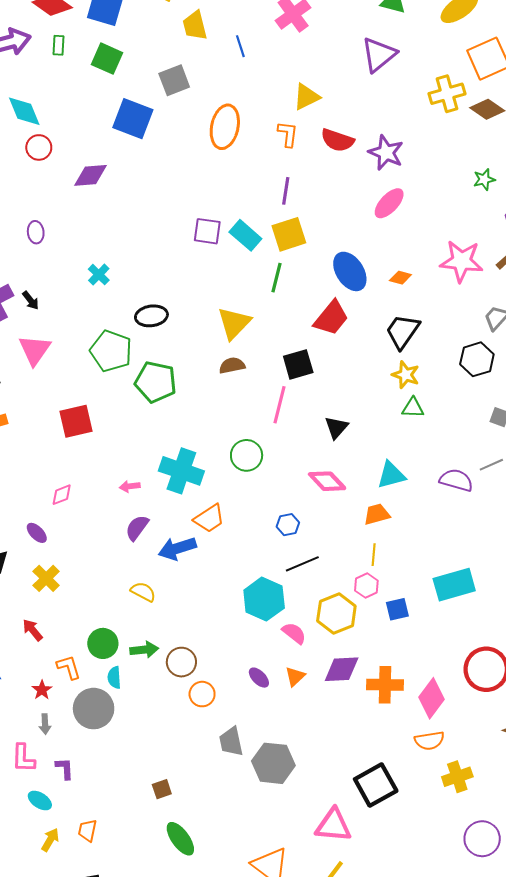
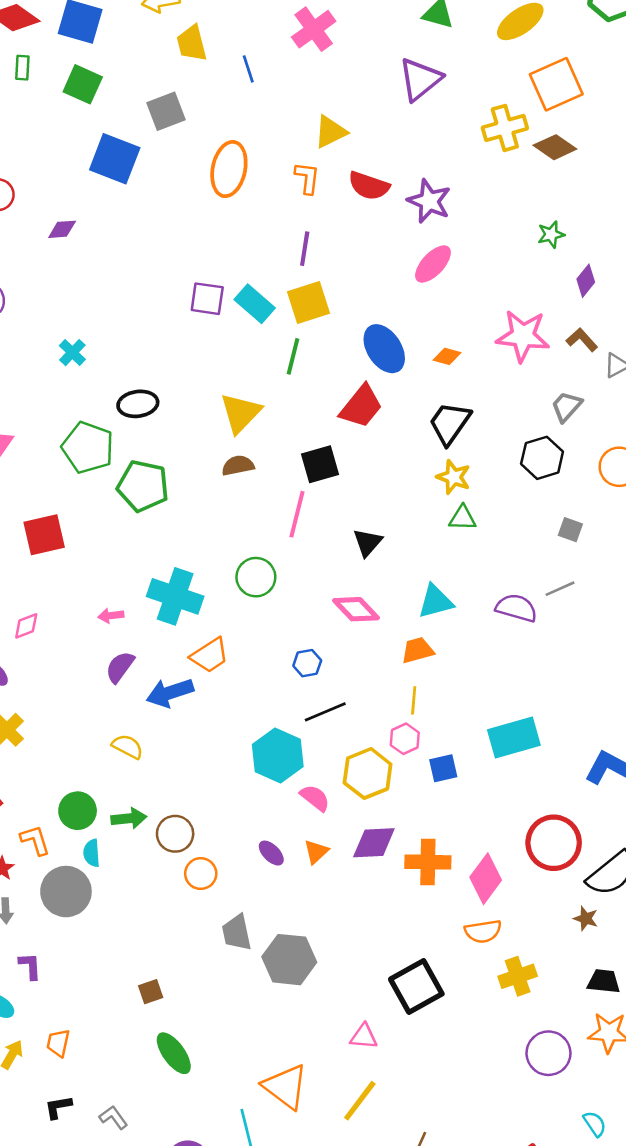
purple diamond: (90, 175) -> (62, 229), size x0.7
pink triangle: (333, 825) -> (364, 1037), size x0.6

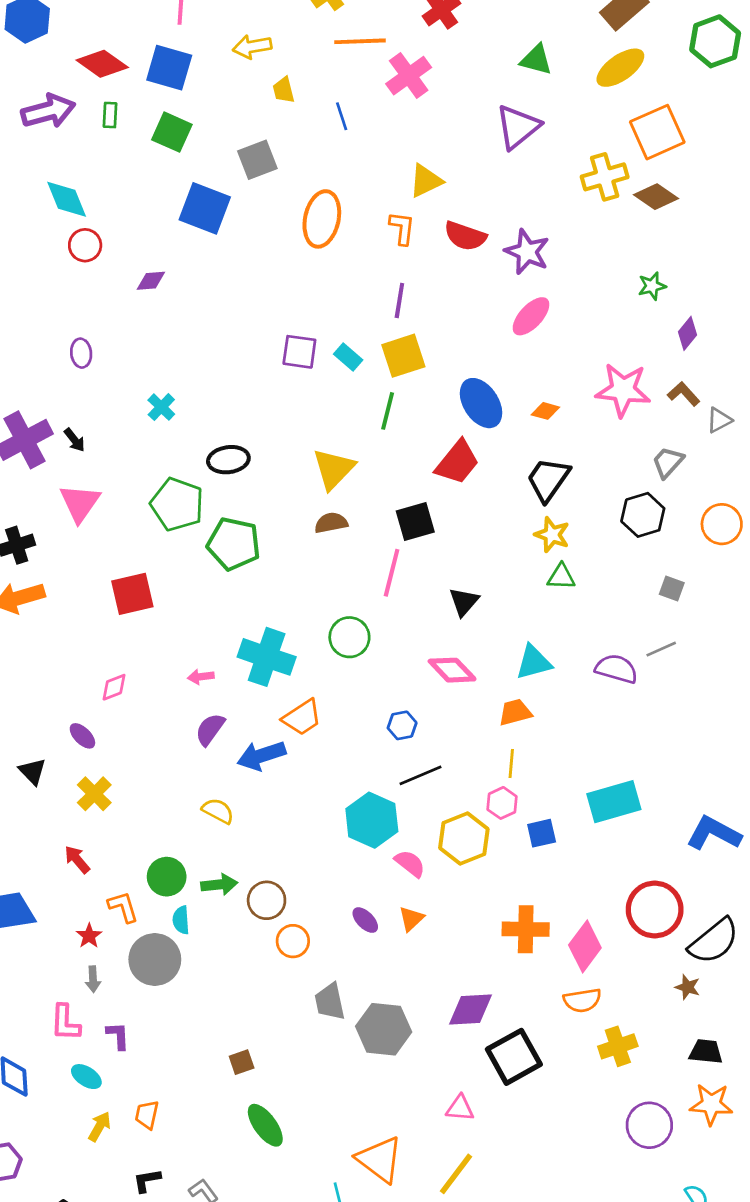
yellow trapezoid: (192, 43) -> (284, 90), size x0.7
cyan rectangle: (255, 304) -> (348, 357), size x0.7
purple diamond: (374, 843) -> (470, 1009), moved

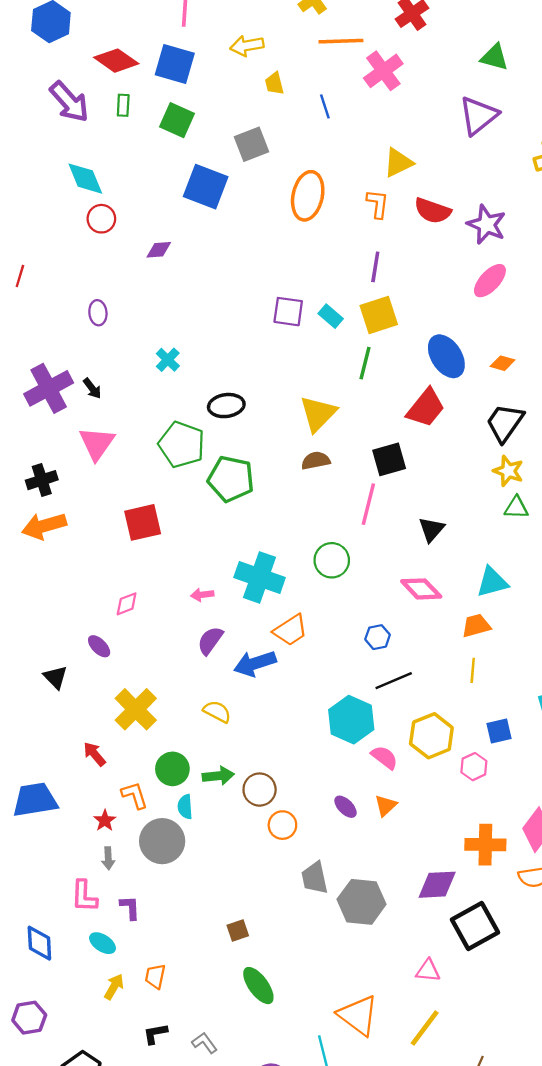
purple arrow: (48, 111) -> (69, 102), turned 63
yellow cross: (94, 794) -> (136, 709), moved, size x1.4
pink hexagon: (502, 803) -> (474, 767), moved
orange cross: (526, 929) -> (485, 845), moved

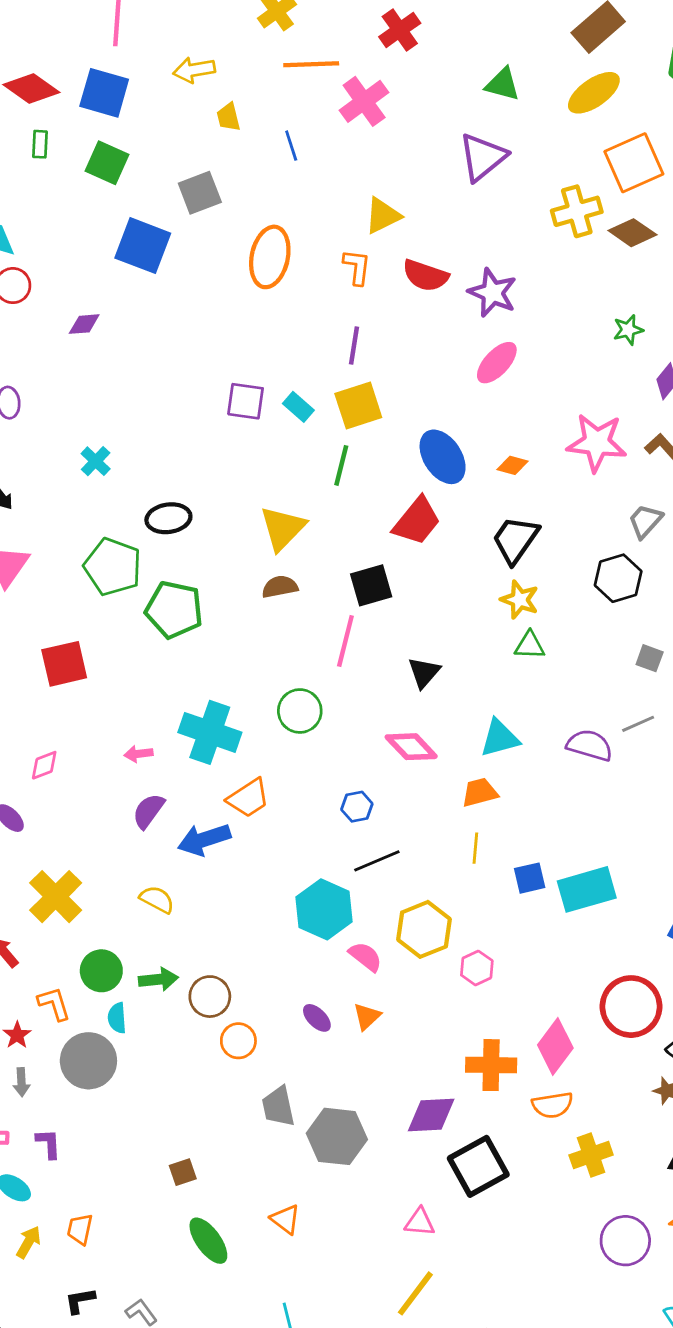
blue square: (499, 731) -> (530, 878), moved
orange triangle: (358, 1015) -> (286, 1219), moved, size x0.6

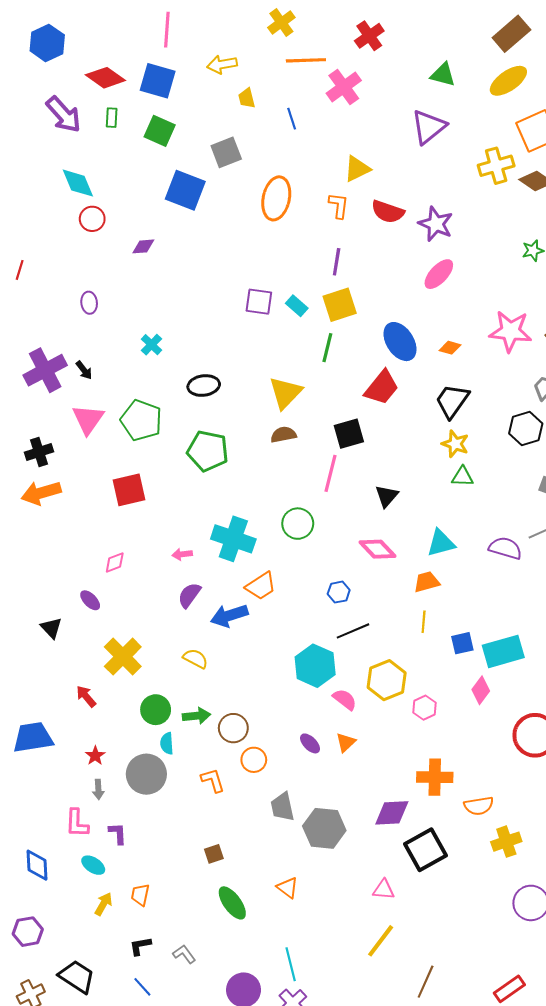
green pentagon: (113, 567) -> (141, 420), moved
orange L-shape: (54, 1004) -> (213, 780), moved
pink diamond: (555, 1046) -> (481, 690), moved, size x0.7

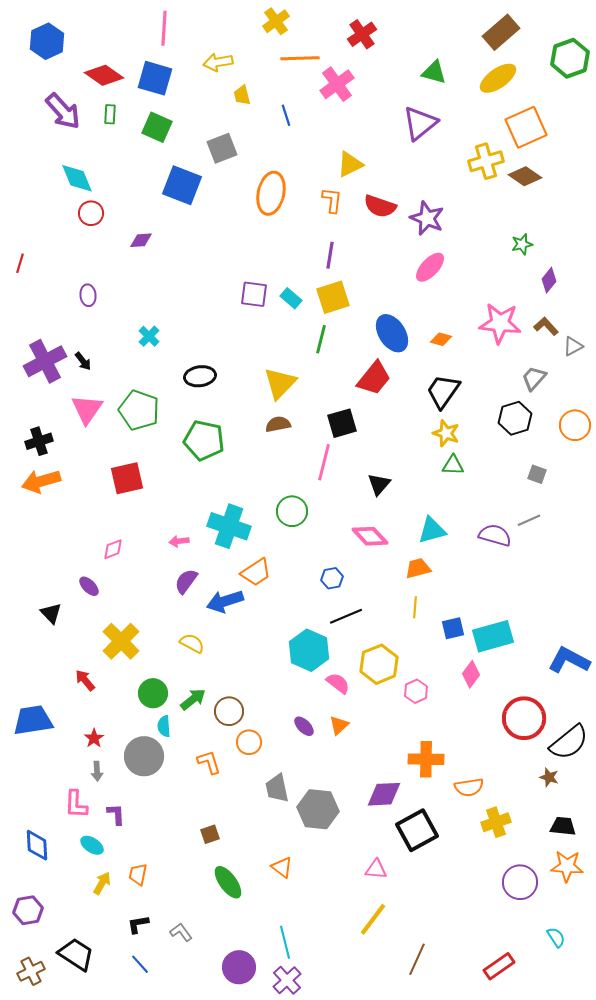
green arrow: (196, 716) -> (193, 699), turned -32

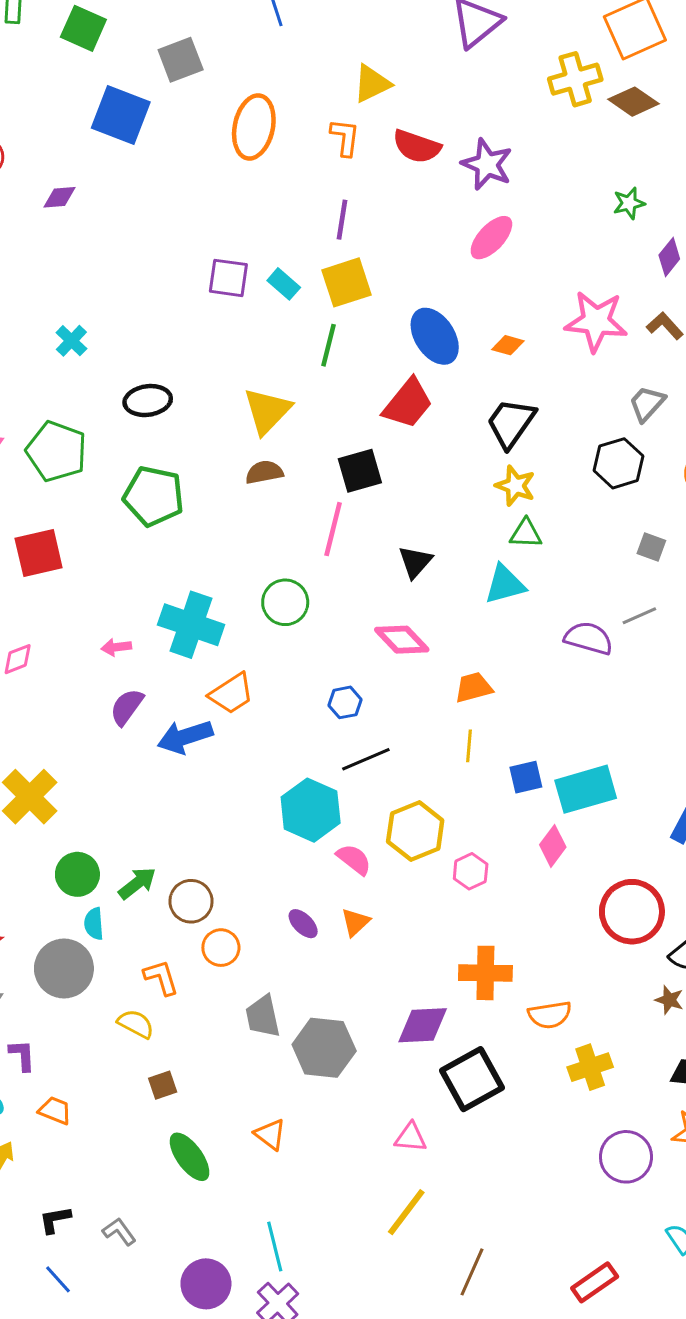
cyan triangle: (432, 530) -> (505, 584), moved
yellow semicircle: (192, 643) -> (136, 1024), moved
orange trapezoid: (138, 874) -> (55, 1110), moved, turned 100

